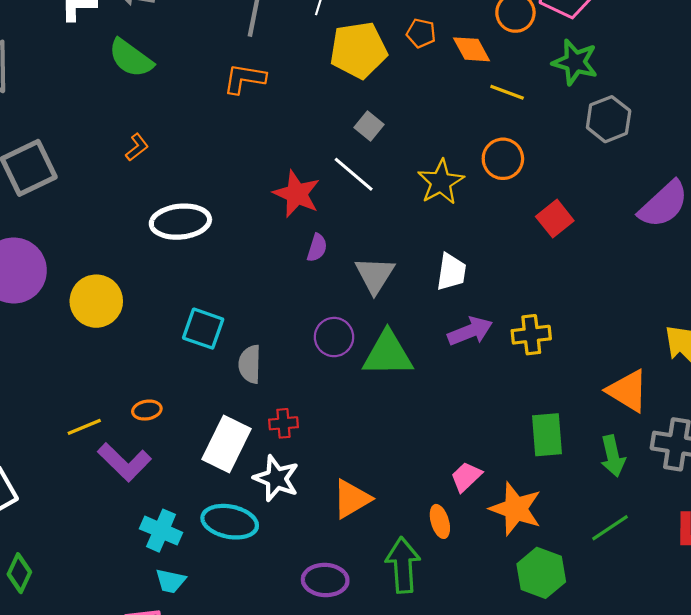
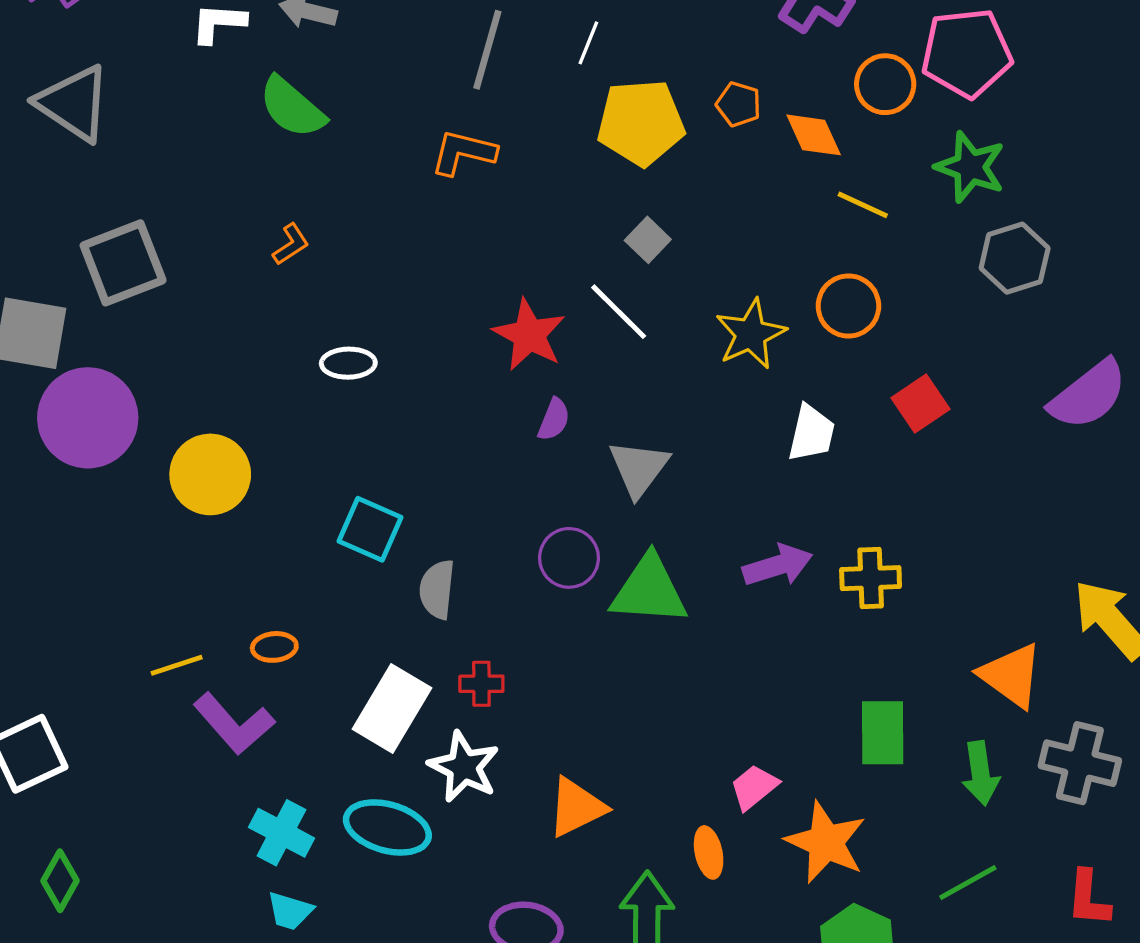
white ellipse: (180, 222) -> (348, 363), size x0.6
white trapezoid: (451, 272) -> (811, 433), moved

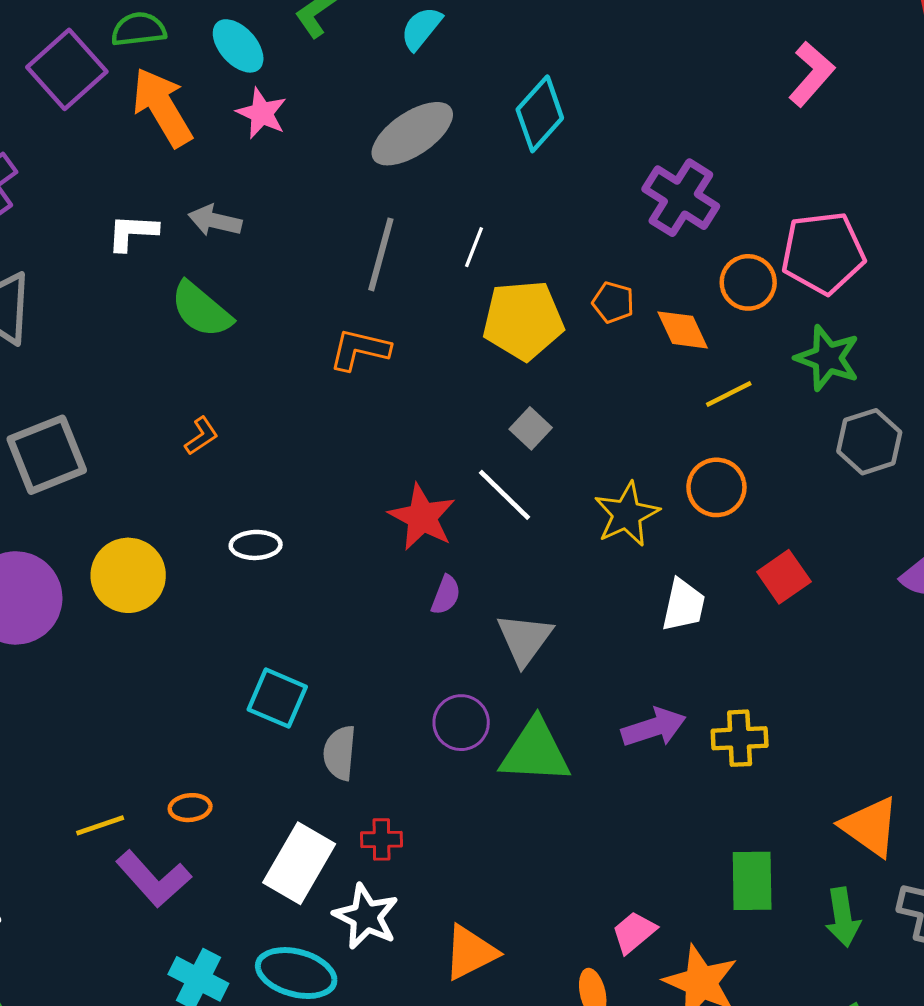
yellow line: (863, 205) -> (729, 394), turned -51
yellow circle: (210, 474) -> (128, 575), moved

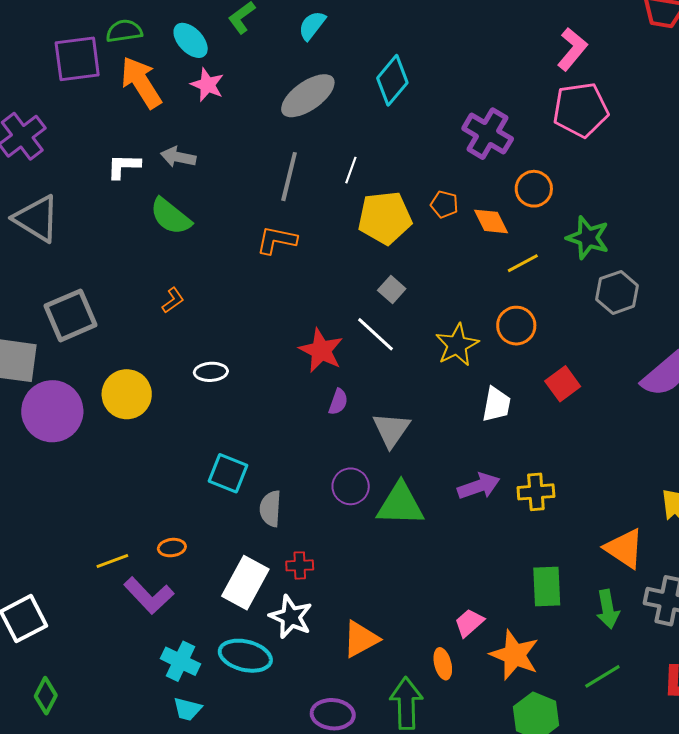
purple square: (67, 69) -> (77, 59), turned 36
pink pentagon: (823, 253) -> (581, 110), moved

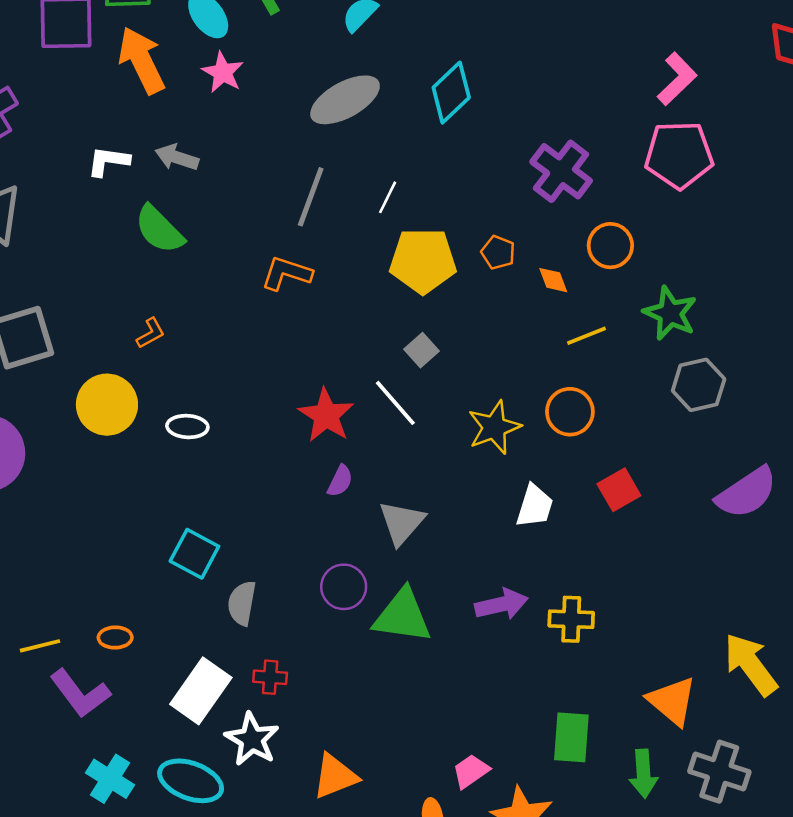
orange diamond: (491, 221) -> (553, 280), size x0.7
yellow circle: (127, 394) -> (107, 405), moved

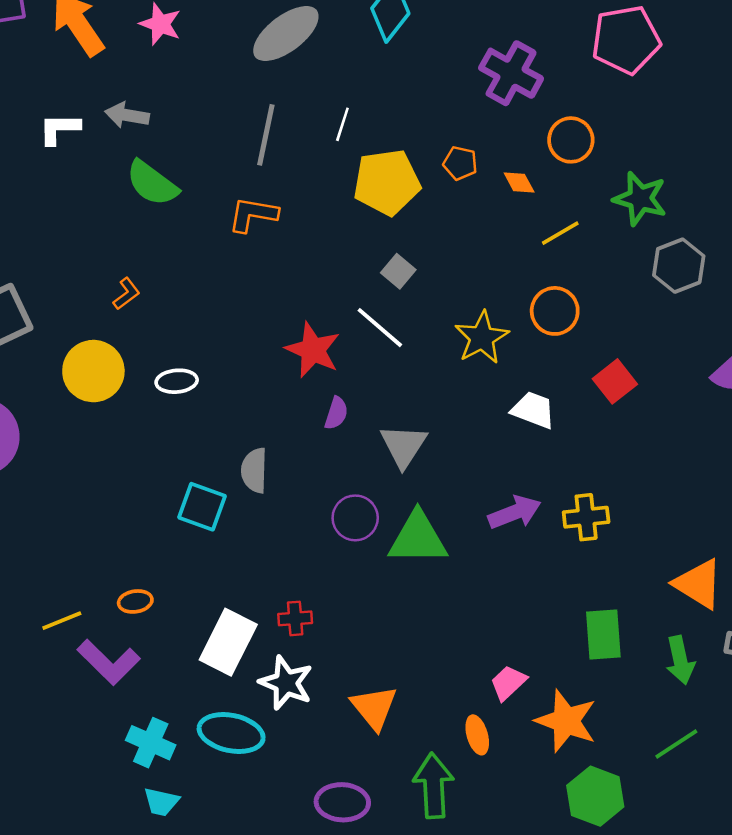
green semicircle: (159, 229) -> (152, 183), moved
white trapezoid: (535, 506) -> (533, 410), turned -78
gray semicircle: (242, 603) -> (254, 470), moved
orange triangle: (335, 776) -> (374, 708), turned -39

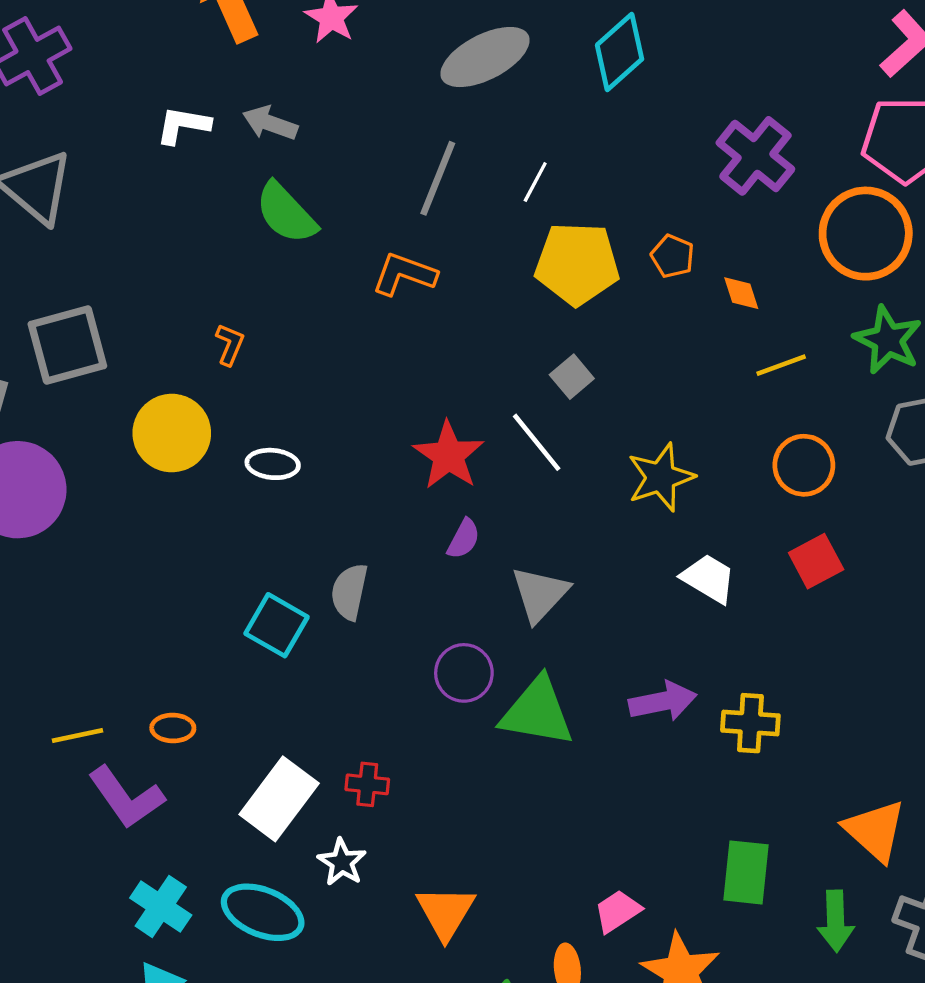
orange circle: (571, 140) -> (866, 234), moved, size x1.6
orange L-shape: (126, 294) -> (230, 344), turned -40
orange circle: (555, 311) -> (804, 465), moved
white star: (286, 683) -> (342, 862), size x0.7

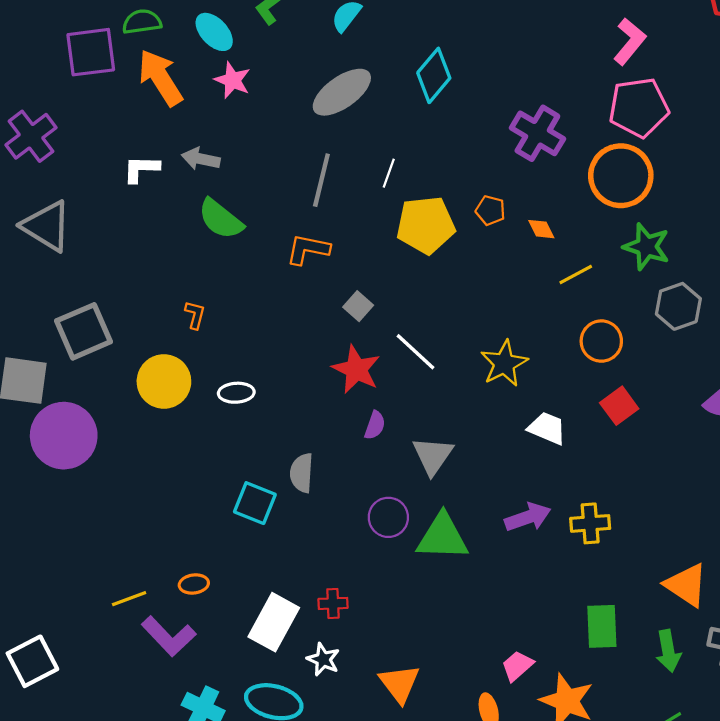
gray square: (572, 377) -> (358, 306), moved

